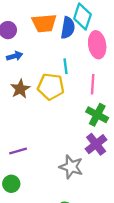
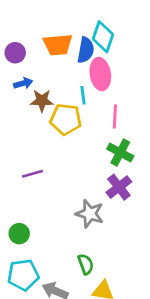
pink ellipse: (97, 45) -> (100, 74), moved
brown star: (20, 89) -> (42, 101), moved, turned 30
purple line: (18, 151) -> (32, 174), moved

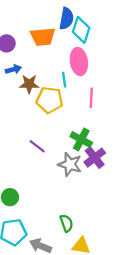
blue semicircle: (86, 50) -> (66, 19), moved
green cross: (120, 152) -> (81, 140), moved
purple line: (32, 174) -> (37, 146), moved, turned 54
gray star: (90, 214) -> (70, 164), moved

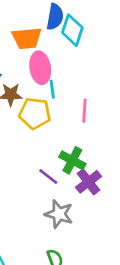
pink ellipse: (79, 62) -> (40, 68), moved
purple line: (37, 146) -> (48, 176), moved
gray star: (70, 164) -> (59, 214), moved

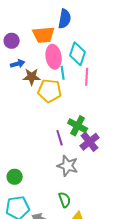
cyan diamond: (72, 30) -> (78, 54), moved
pink line: (84, 111) -> (87, 77), moved
purple line: (48, 176) -> (60, 138), turned 35

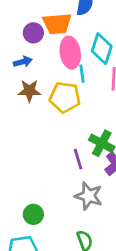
purple circle: (12, 41) -> (33, 33), moved
brown star: (32, 77) -> (29, 91), moved
green circle: (15, 177) -> (33, 214), moved

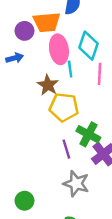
brown star: (29, 91) -> (48, 85), moved, turned 30
yellow pentagon: (65, 97) -> (64, 107), moved

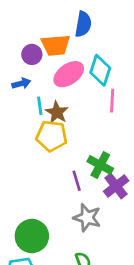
pink ellipse: (59, 49) -> (69, 74), turned 64
cyan line: (70, 69) -> (40, 106), moved
yellow pentagon: (64, 107) -> (52, 136), moved
green circle: (24, 201) -> (32, 236), size x1.6

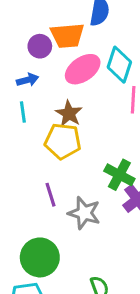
cyan line: (40, 106) -> (23, 112), moved
purple line: (77, 181) -> (51, 195), moved
gray star: (87, 218) -> (84, 213), moved

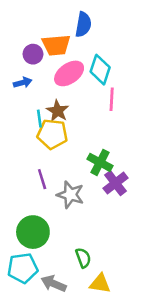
cyan line: (23, 112) -> (39, 119), moved

